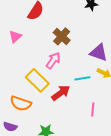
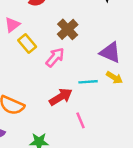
yellow rectangle: (37, 80) -> (27, 44), moved, size x0.7
pink line: (93, 109) -> (81, 120), moved, turned -32

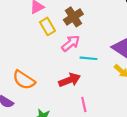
brown cross: (68, 29) -> (73, 17), moved
cyan line: (88, 82) -> (89, 58), moved

